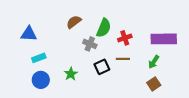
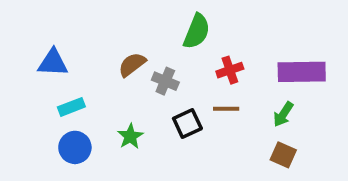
brown semicircle: (74, 22) -> (132, 65), moved
green semicircle: (104, 28) -> (197, 31), moved
brown square: (154, 84) -> (283, 155), turned -32

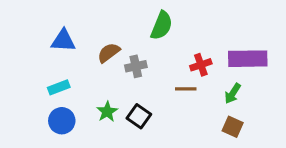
blue triangle: (53, 63) -> (63, 41), moved
red cross: (230, 70) -> (201, 65), moved
gray cross: (165, 81) -> (136, 66), turned -35
black square: (187, 123) -> (139, 116), moved, turned -30

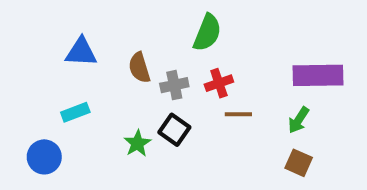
brown semicircle: (109, 53) -> (139, 68), turned -70
red cross: (201, 65) -> (219, 83), moved
black square: (139, 116) -> (174, 130), moved
blue circle: (62, 121) -> (44, 157), moved

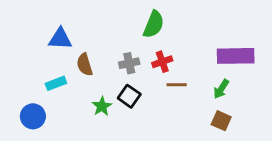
brown semicircle: (139, 68) -> (85, 65), moved

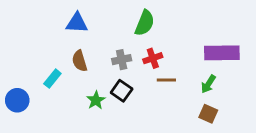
blue triangle: (60, 39) -> (77, 23), moved
cyan rectangle: (56, 83) -> (52, 79), turned -30
blue circle: (33, 116) -> (17, 100), moved

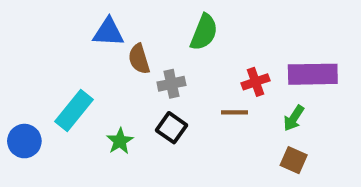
red cross: (153, 58) -> (256, 82), moved
brown semicircle: (80, 61) -> (139, 59), moved
cyan rectangle: (52, 79) -> (74, 110), size x1.5
green star: (96, 100) -> (120, 141), moved

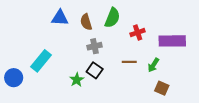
brown semicircle: (139, 59) -> (86, 22), moved
red cross: (256, 82) -> (138, 32), moved
green arrow: (294, 118) -> (153, 65), moved
green star: (120, 141) -> (77, 80), moved

